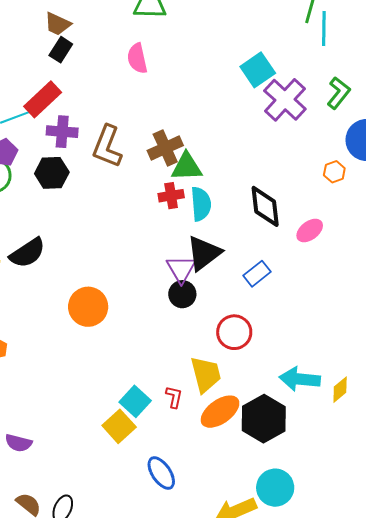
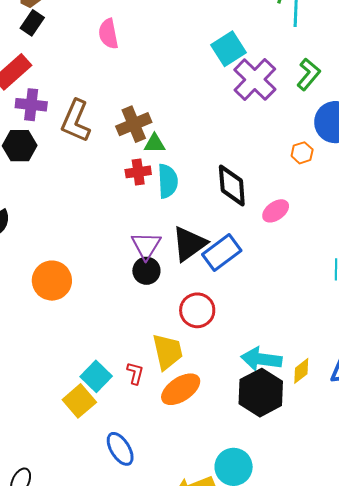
green triangle: (187, 167) -> (154, 144), size x0.7
black triangle: (204, 253) -> (189, 244), moved
blue rectangle: (257, 274) -> (222, 253), size x1.4
black hexagon: (264, 419) -> (261, 393), moved

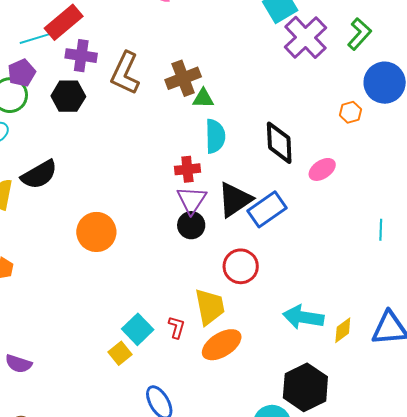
red cross: (138, 172) -> (187, 169), moved
black hexagon: (261, 393) -> (305, 387), moved
yellow square: (79, 401) -> (120, 353), size x0.7

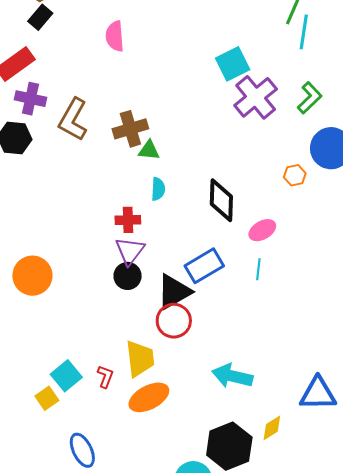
cyan semicircle: (215, 136) -> (158, 189), size x0.7
black triangle: (235, 200) -> (174, 292), moved
cyan line: (381, 230) -> (258, 269), moved
yellow diamond: (343, 330) -> (272, 428), moved

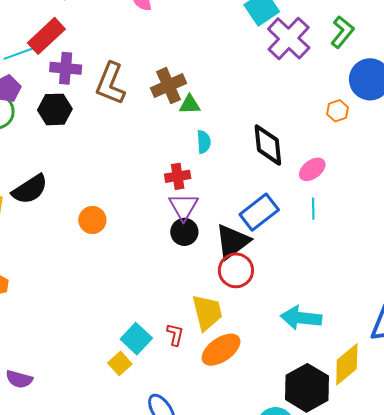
orange circle: (32, 276) -> (92, 220), moved, size x0.7
yellow diamond: (272, 428) -> (347, 364), size x1.6

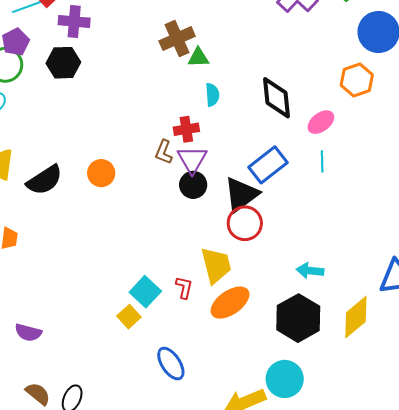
brown L-shape: (111, 84) -> (164, 152), moved, size x0.6
orange hexagon: (337, 111) -> (357, 80), moved, size x1.5
black semicircle: (30, 189) -> (45, 180), moved
cyan arrow: (301, 318) -> (310, 271), size x0.7
black hexagon: (307, 388) -> (298, 318), moved

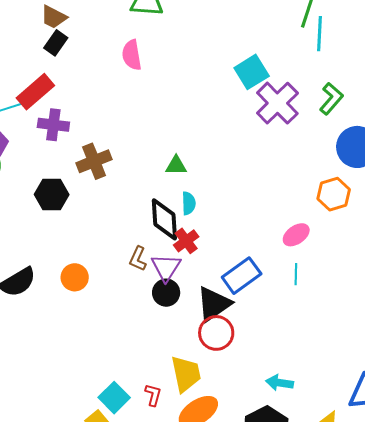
brown cross: (177, 39) -> (94, 161), moved
black hexagon: (63, 63) -> (52, 194), moved
black diamond: (277, 98) -> (164, 219), moved
red cross: (186, 129) -> (186, 241), moved, turned -30

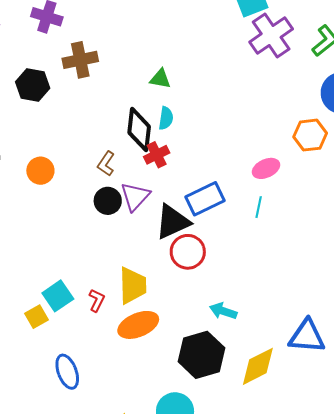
purple triangle: (166, 267) -> (135, 196), moved
black circle: (166, 293) -> (108, 201), moved
red circle: (216, 333) -> (188, 252), moved

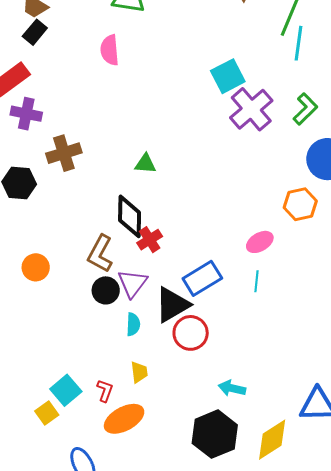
cyan semicircle: (166, 118) -> (133, 324), moved
brown L-shape: (106, 164) -> (100, 254), size x1.5
yellow trapezoid: (133, 285) -> (139, 372), size x0.6
orange ellipse: (138, 325) -> (124, 419), moved

